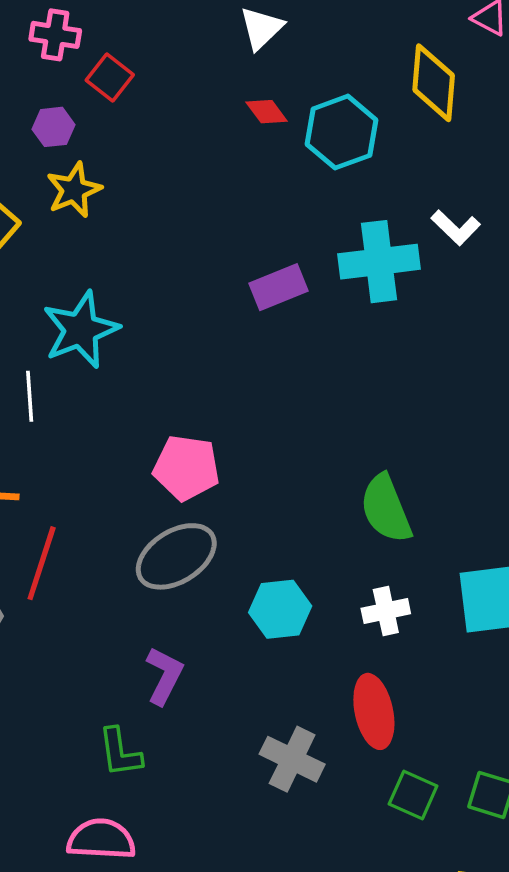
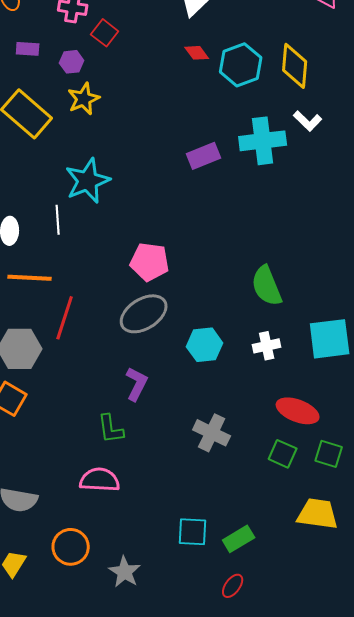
yellow diamond: (434, 83) -> (295, 66), moved
red ellipse: (374, 711) -> (298, 411), moved, turned -57

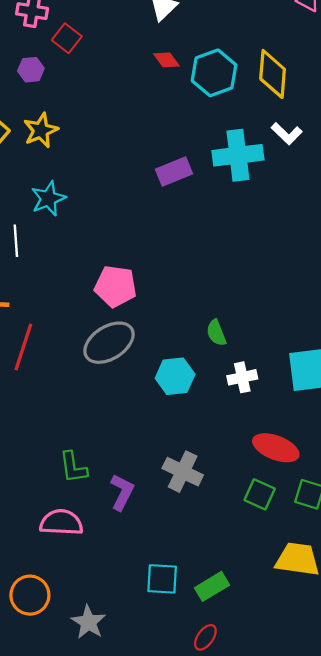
yellow star: (84, 99) -> (41, 130), moved
cyan star: (88, 181) -> (48, 199), size x0.7
green semicircle: (267, 286) -> (216, 333), moved, size x0.6
purple L-shape: (137, 384) -> (122, 492), moved

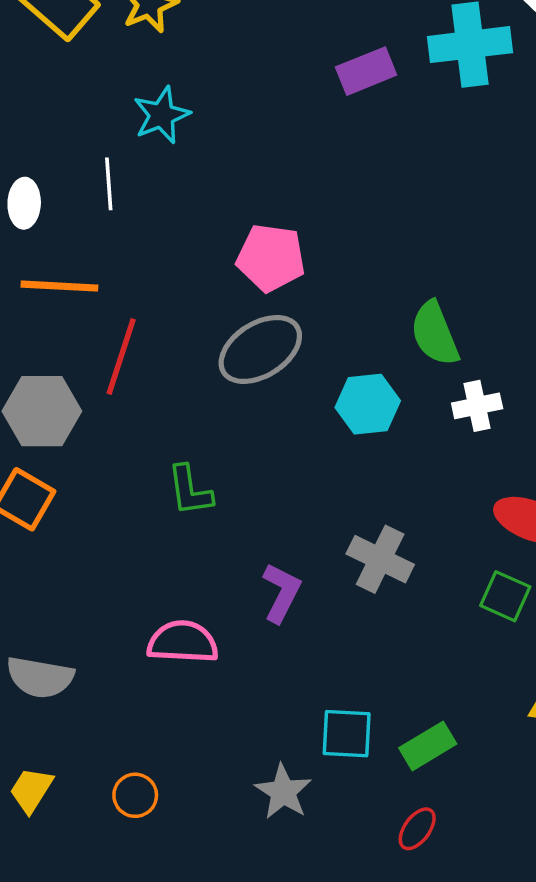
green semicircle: (216, 333) -> (435, 334), size x1.5
green L-shape: (73, 467) -> (190, 490), moved
orange circle: (30, 595) -> (135, 795), moved, size x0.7
gray star: (88, 622) -> (283, 792), moved

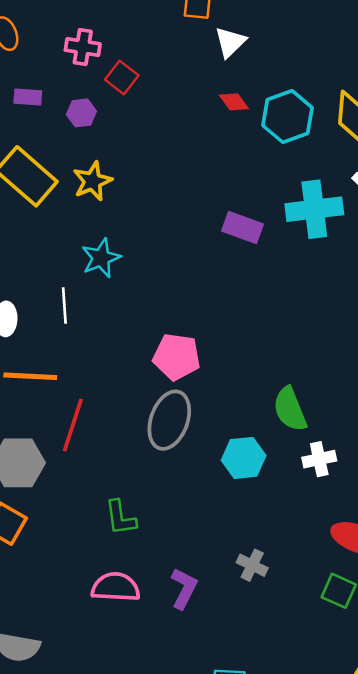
purple rectangle: (366, 71) -> (242, 227), turned 42
gray ellipse: (260, 349) -> (169, 420), turned -38
gray cross: (380, 559) -> (252, 565), size x0.7
pink semicircle: (183, 642) -> (116, 587), moved

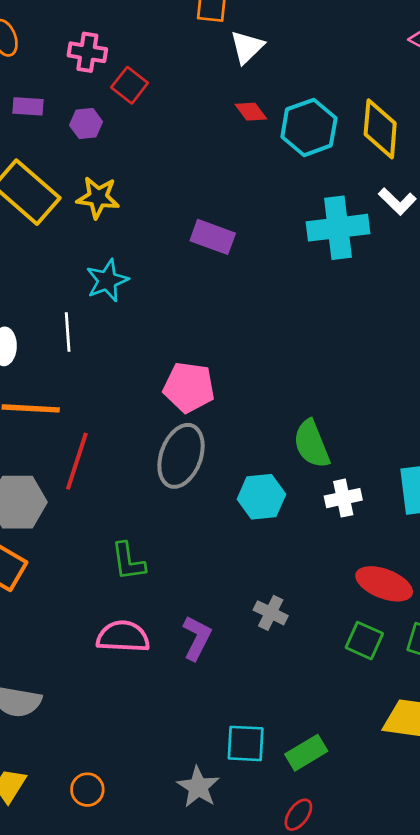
yellow star: (92, 181) -> (98, 197), turned 30
purple rectangle: (242, 227) -> (213, 237), moved

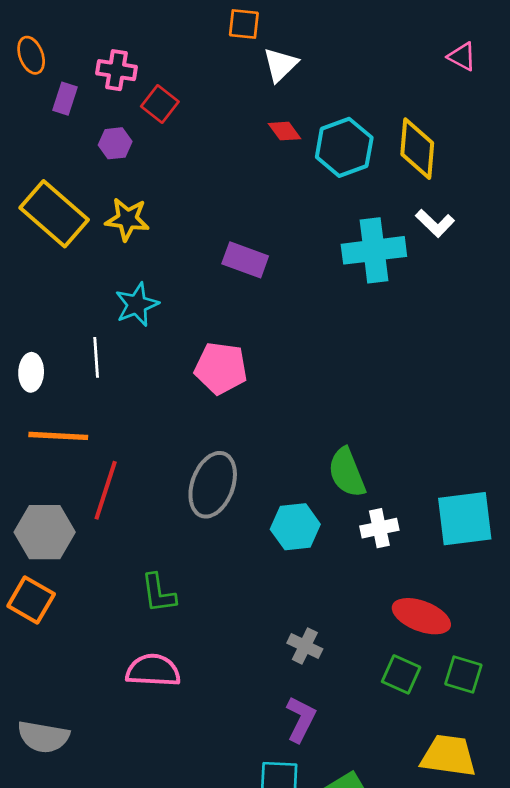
purple rectangle: (28, 106) -> (65, 99), moved, turned -76
pink pentagon: (189, 387) -> (221, 368), moved
purple L-shape: (197, 638) -> (301, 719), moved

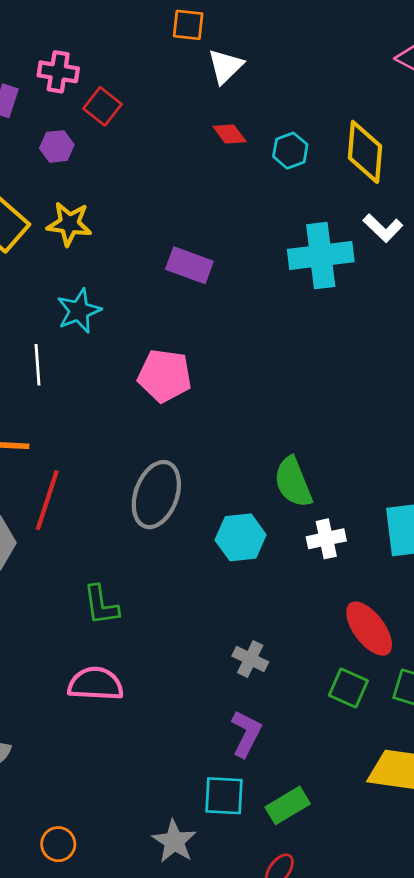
cyan hexagon: (344, 147) -> (290, 151), size x0.6
red ellipse: (421, 616) -> (369, 629), turned 32

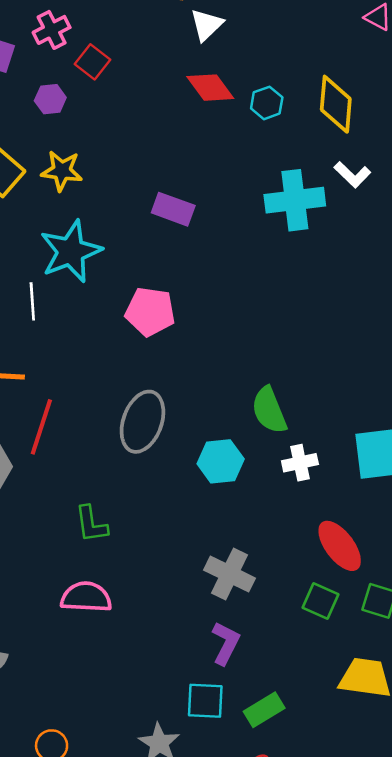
pink cross: (58, 72) -> (52, 30), turned -36
red diamond: (230, 134) -> (210, 88), size x1.5
cyan star: (79, 311) -> (71, 251), size x1.5
gray cross: (250, 659) -> (230, 574), size x1.5

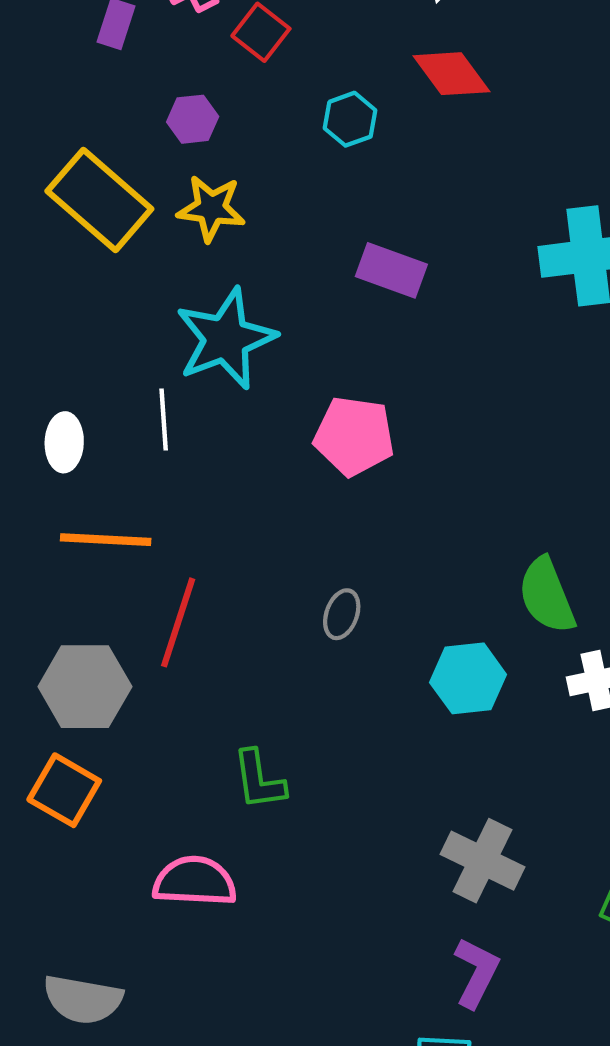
purple hexagon: (50, 99) -> (193, 119), moved
cyan hexagon: (267, 103) -> (350, 119), moved
gray ellipse: (142, 422) -> (342, 614), size x0.5
pink semicircle: (86, 597) -> (195, 881), moved

